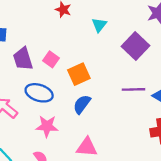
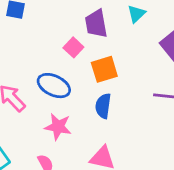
purple trapezoid: (23, 59) -> (96, 24), moved
blue semicircle: (82, 104) -> (103, 106), turned -36

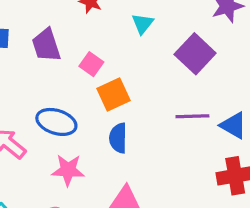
purple trapezoid: (96, 24) -> (46, 45), moved
pink square: (73, 47) -> (91, 64), moved

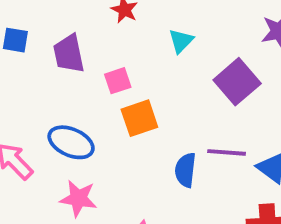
pink square: (91, 64) -> (118, 81), turned 30
blue semicircle: (118, 138) -> (185, 170), moved

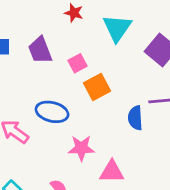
cyan triangle: (181, 41) -> (117, 28), size x1.6
pink star: (78, 198) -> (81, 148), moved

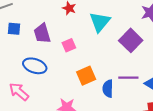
orange square: (97, 87) -> (86, 76), moved
blue ellipse: (52, 112) -> (35, 66), moved

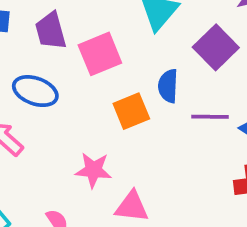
pink square: (69, 45) -> (100, 54), size x1.6
blue semicircle: (108, 89) -> (168, 86), moved

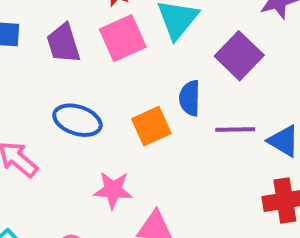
pink square: (100, 54) -> (123, 38), moved
blue ellipse: (35, 91) -> (77, 120), moved

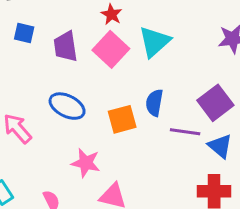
pink square: (123, 38) -> (111, 49), turned -32
purple square: (239, 56) -> (215, 103), moved

